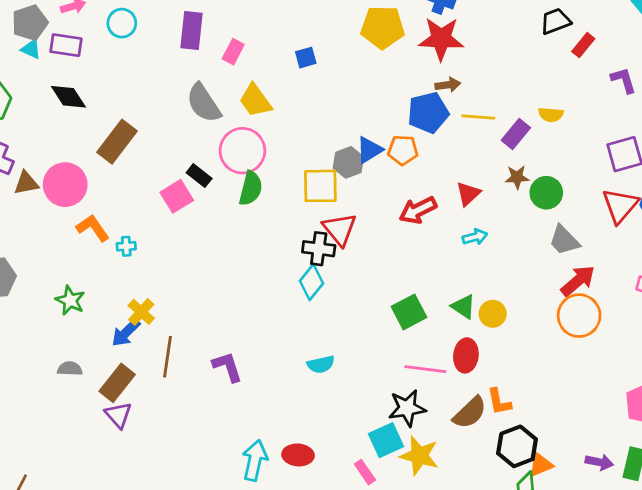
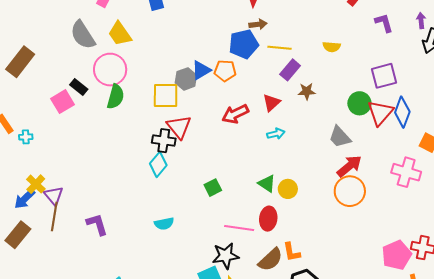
purple rectangle: (516, 134) -> (290, 70), moved
green circle: (546, 193) -> (359, 103), moved
green square: (409, 312) -> (213, 188), moved, size x0.7
purple triangle: (118, 415) -> (54, 195), moved

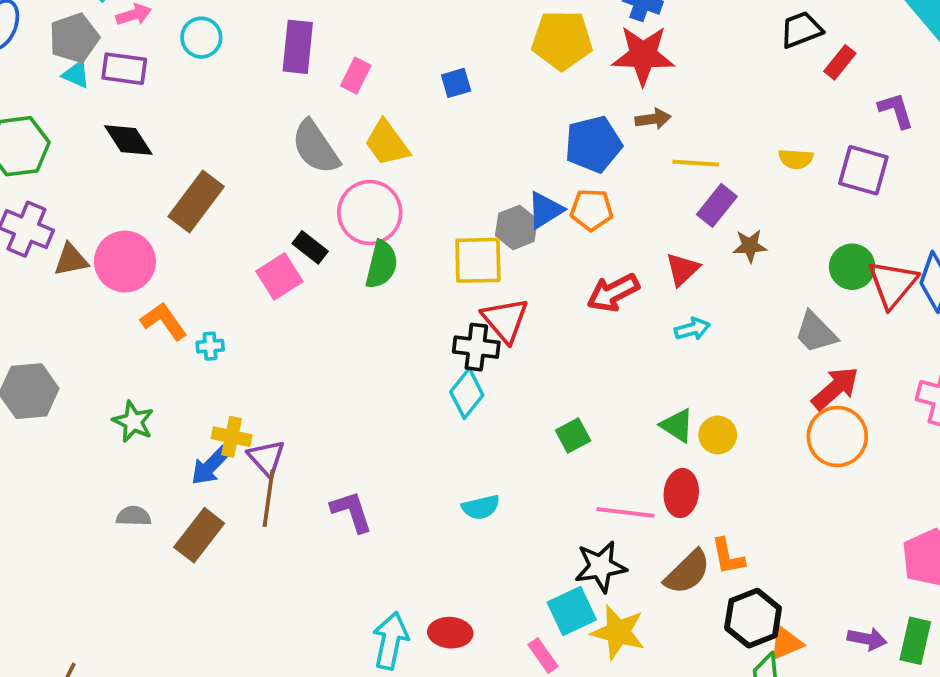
blue pentagon: (244, 44) -> (593, 144), moved
purple square: (384, 76) -> (863, 170), moved, turned 32
yellow cross: (36, 184) -> (232, 437), turned -30

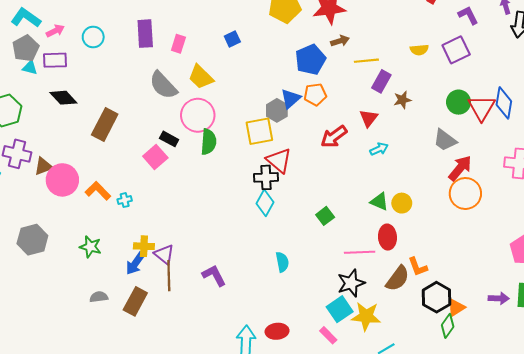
purple square: (863, 170) -> (456, 50), turned -32
pink circle: (125, 262) -> (62, 180), moved
cyan semicircle: (481, 507) -> (282, 262), turned -78

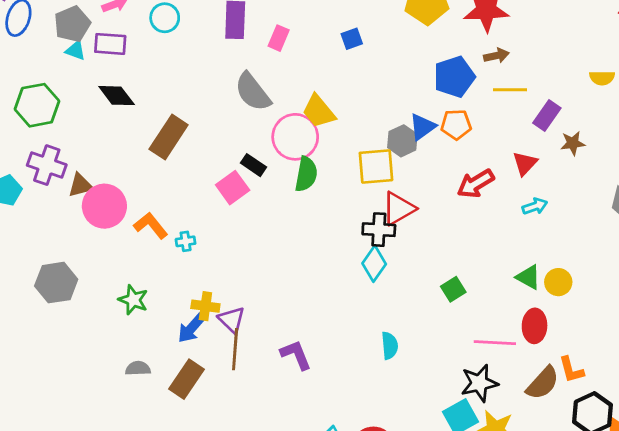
yellow line: (366, 61) -> (510, 90), moved
yellow trapezoid: (201, 77) -> (319, 111), moved
red triangle: (279, 161) -> (399, 209), turned 44

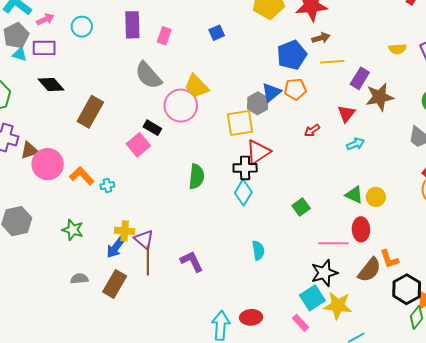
brown star: (573, 143) -> (380, 97), size x1.6
green semicircle: (306, 174) -> (196, 177), moved
red arrow: (476, 184) -> (312, 130), size x0.6

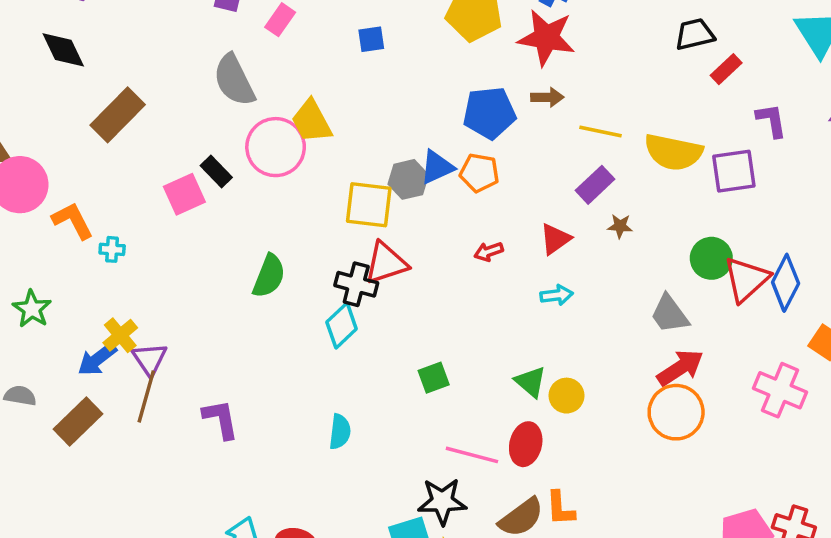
yellow semicircle: (397, 49) -> (673, 152), size x1.8
yellow line: (332, 62) -> (600, 132), moved
brown star: (380, 97) -> (620, 226), size x0.5
yellow cross: (125, 231) -> (120, 335), turned 30

